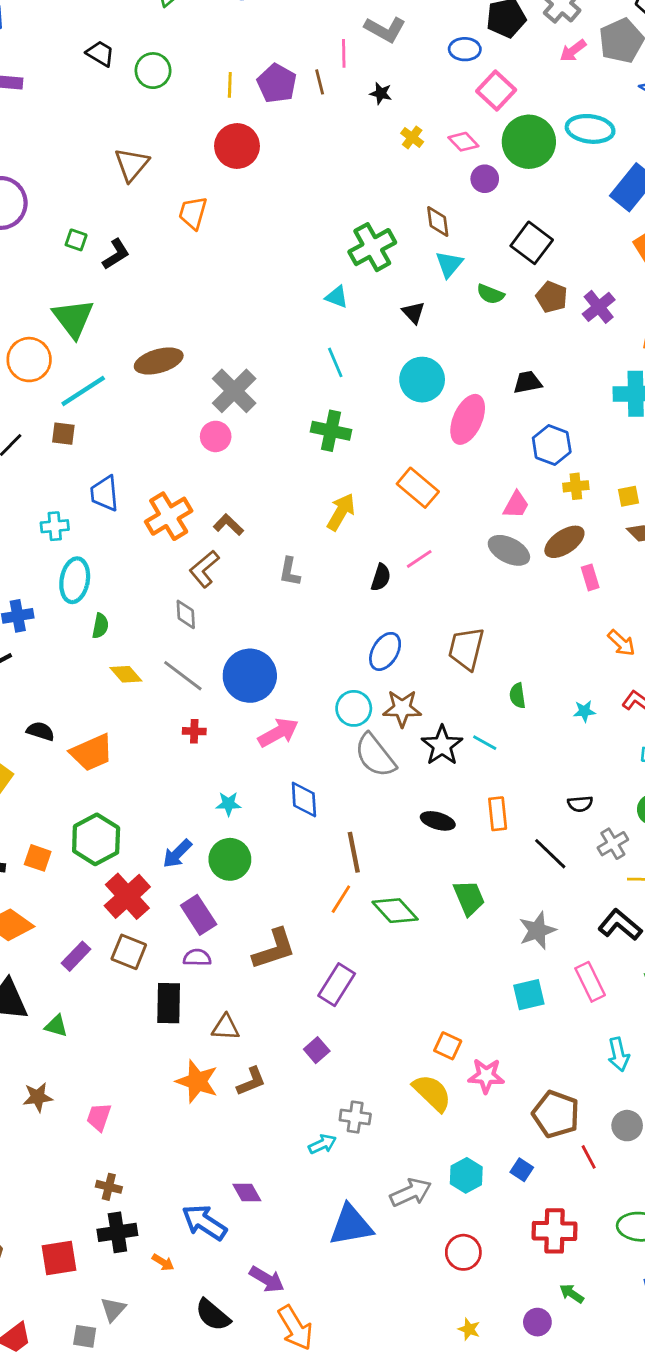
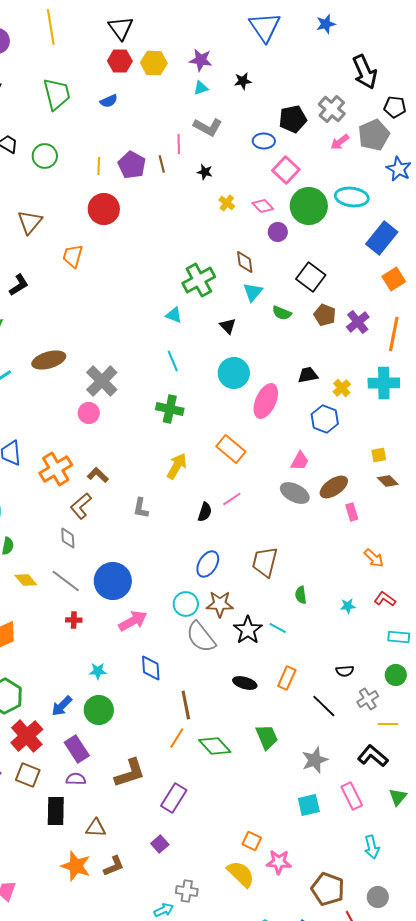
yellow cross: (576, 486) -> (342, 388), moved, turned -36
orange rectangle: (498, 814) -> (287, 678), turned 30

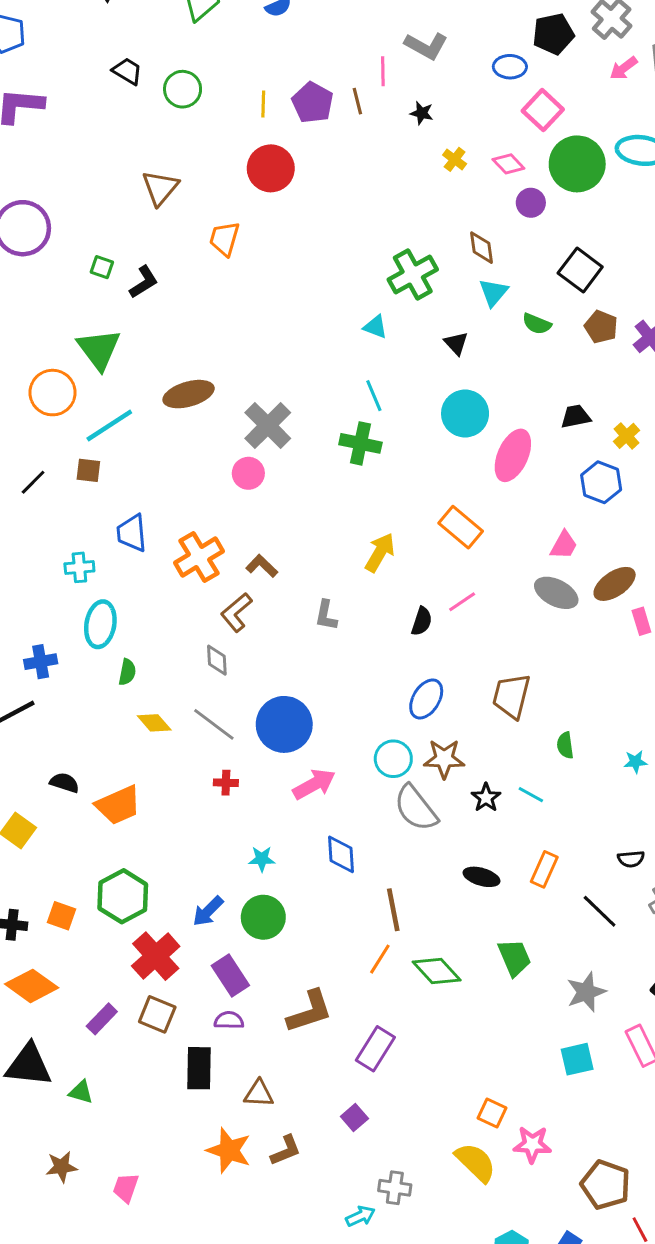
green cross: (170, 409) -> (360, 443), moved
black star: (248, 630) -> (486, 798), size x0.7

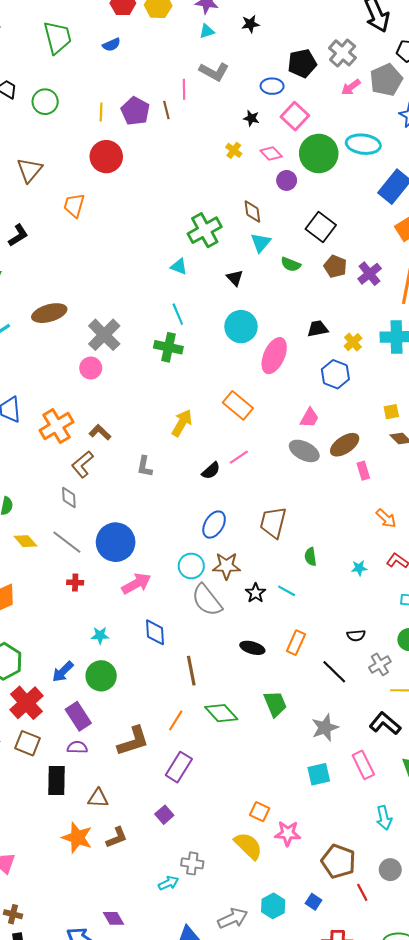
black star: (422, 113) -> (251, 118), moved
black semicircle: (422, 621) -> (211, 471), turned 30
orange line: (380, 959) -> (176, 720), moved

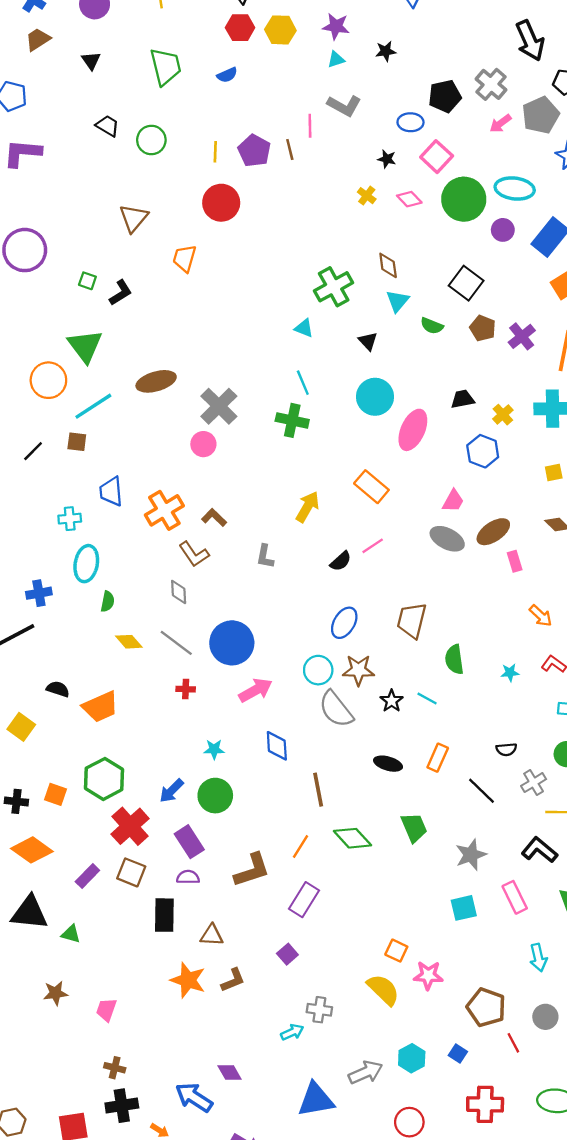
purple circle: (287, 180) -> (503, 230), moved
yellow square: (391, 412) -> (554, 472), moved
brown L-shape: (82, 464) -> (194, 554), turned -84
green semicircle: (310, 557) -> (454, 659), size x1.4

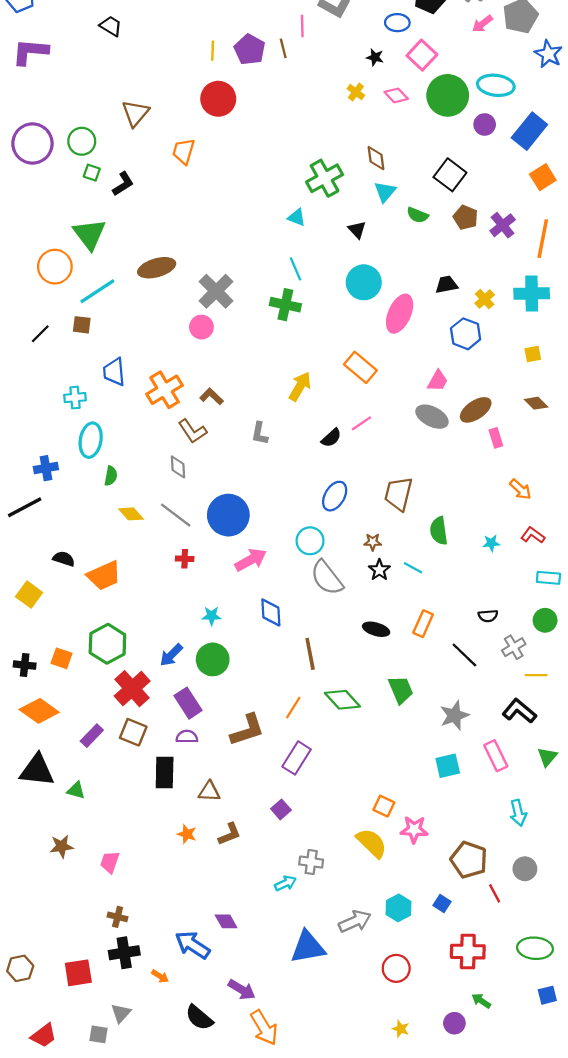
green circle: (151, 140) -> (82, 141), moved
brown star: (358, 670) -> (373, 542), moved, size x0.6
orange star: (188, 980) -> (187, 834), size x0.6

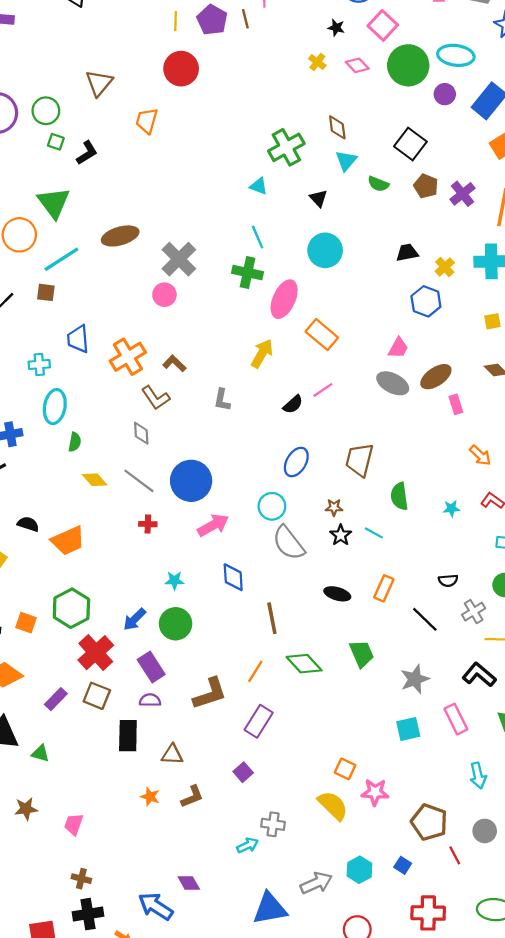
pink ellipse: (400, 314) -> (284, 299), moved

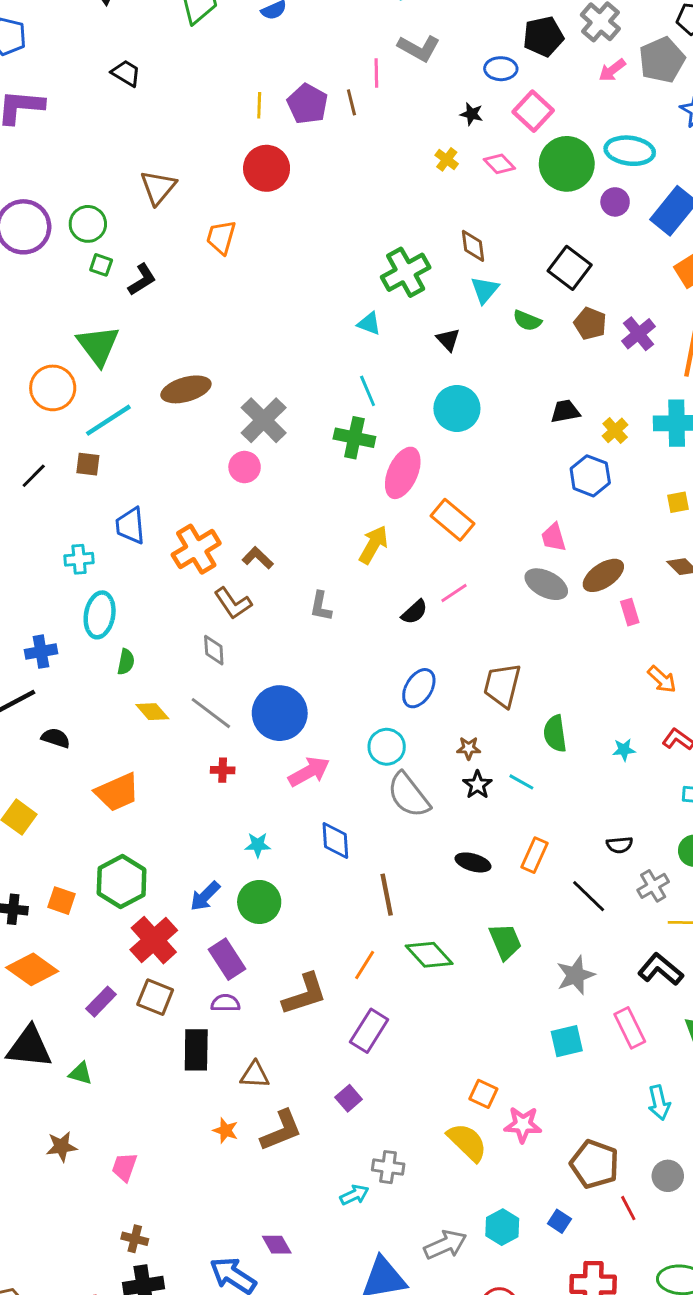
pink trapezoid: (398, 348) -> (554, 537), turned 135
black semicircle: (28, 524) -> (56, 738), moved
brown L-shape: (192, 797) -> (281, 1130), size x1.4

